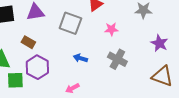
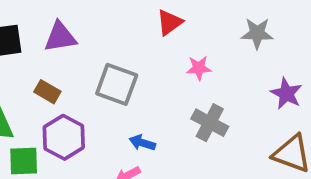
gray square: (70, 23) -> (117, 84), moved
blue arrow: (80, 58) -> (142, 143), moved

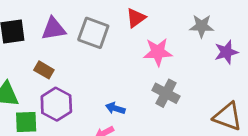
pink star: (199, 68) -> (158, 52), size x1.5
gray square: (117, 84) -> (93, 33), moved
purple star: (286, 93) -> (226, 52), moved, turned 30

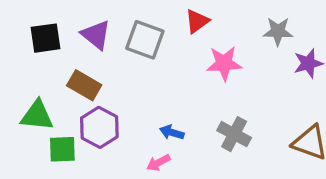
purple triangle: (54, 29) -> (96, 35), turned 48
brown rectangle: (44, 70) -> (84, 85), size x1.4
gray cross: (166, 93) -> (234, 134), moved

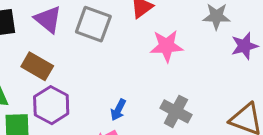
blue arrow: (172, 132) -> (118, 110), turned -80

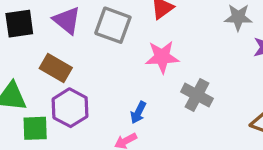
pink star: (167, 46) -> (162, 57), moved
gray cross: (176, 111) -> (197, 95), moved

